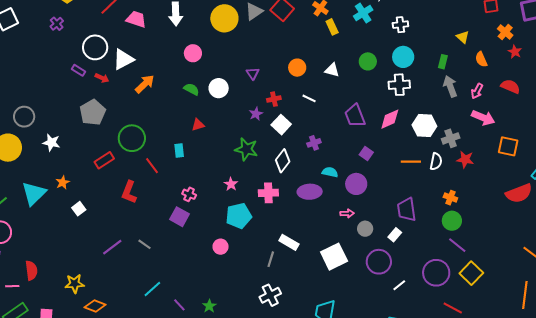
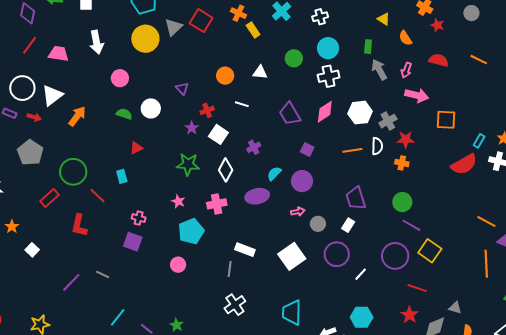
cyan semicircle: (330, 172) -> (274, 174), turned -49
orange cross: (450, 198) -> (402, 163), moved

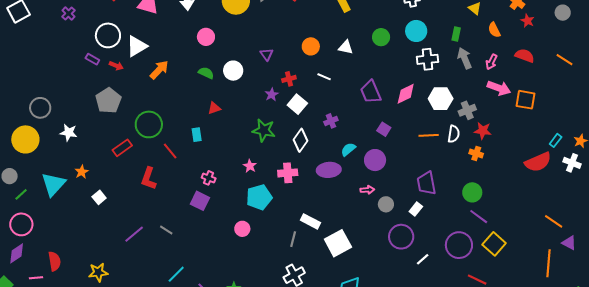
white cross: (329, 76) -> (427, 59), moved
orange square: (446, 120) -> (526, 100), moved
white square: (292, 256) -> (338, 243), moved

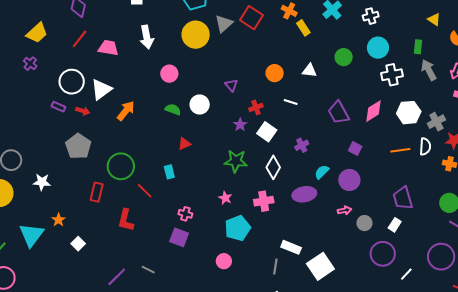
red rectangle: (122, 148) -> (97, 192), turned -36

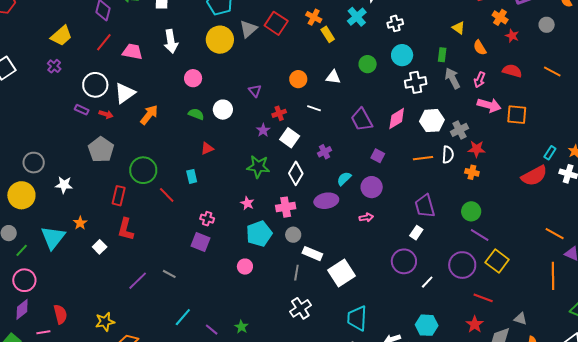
red L-shape: (126, 220) -> (126, 229), moved
gray circle: (364, 223) -> (293, 235), moved

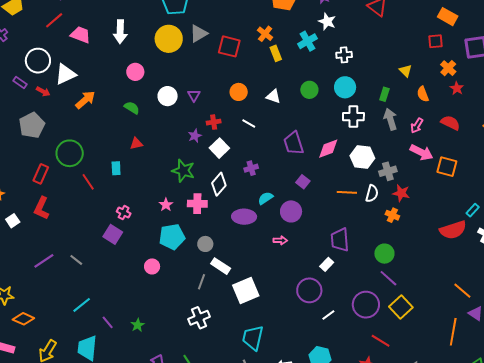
red square: (276, 23) -> (229, 46), moved, turned -30
white circle: (223, 110) -> (168, 96), moved
pink cross: (286, 207) -> (197, 204), moved

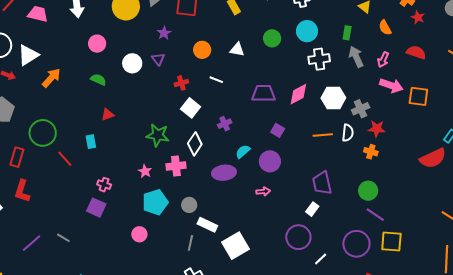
purple star: (195, 136) -> (164, 33), moved
purple trapezoid: (294, 143) -> (263, 93), turned 115
yellow square: (401, 307) -> (391, 242), turned -35

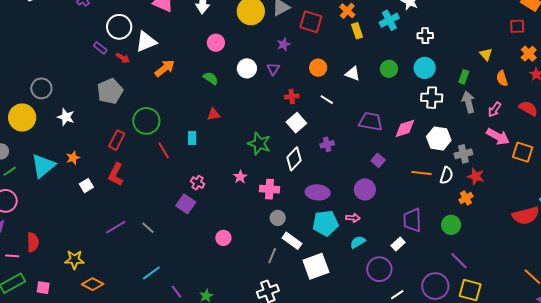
cyan semicircle: (243, 152) -> (358, 242), moved
orange cross: (371, 152) -> (466, 198), turned 32
pink cross: (176, 166) -> (270, 189), moved
green circle: (368, 191) -> (451, 225), moved
cyan pentagon: (155, 202) -> (325, 223), moved

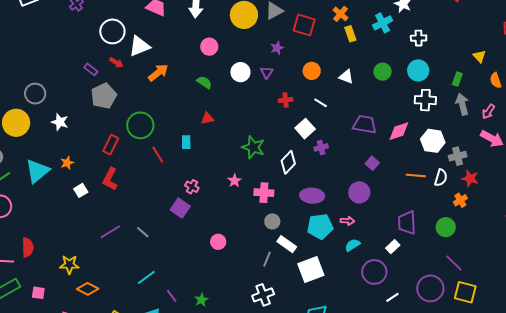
purple rectangle: (100, 48) -> (91, 69), moved
white square: (296, 123) -> (305, 129), moved

